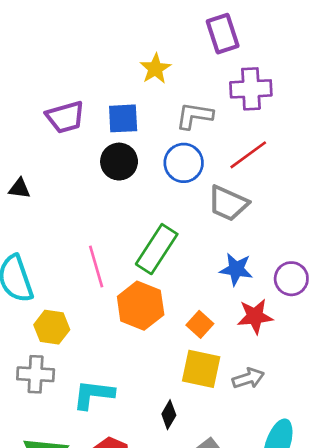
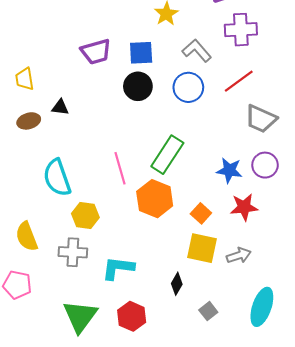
gray L-shape: (194, 116) -> (197, 51), turned 40
gray trapezoid: (228, 203) -> (261, 119), moved
purple circle: (291, 279) -> (265, 165), moved

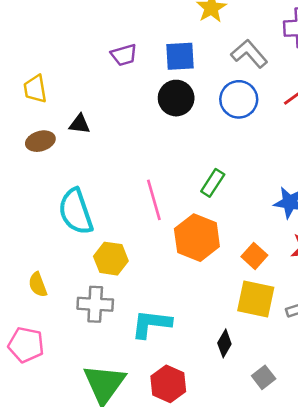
purple trapezoid: (96, 52) -> (124, 55), size x0.7
green rectangle: (167, 155) -> (213, 183), size x0.6
yellow semicircle: (27, 236) -> (38, 285), size x0.7

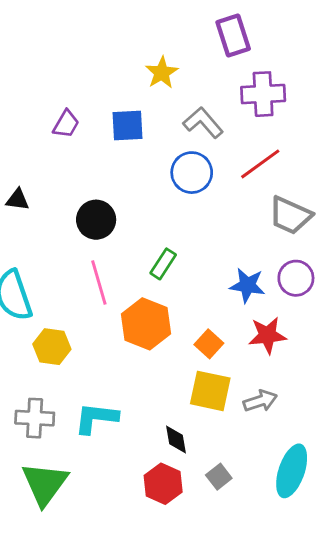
purple trapezoid: (124, 55) -> (66, 124), turned -44
black circle: (176, 98) -> (96, 220), moved
gray cross: (95, 304) -> (35, 418), moved
black diamond: (224, 343) -> (176, 439), turned -40
red hexagon: (168, 384) -> (163, 484), moved

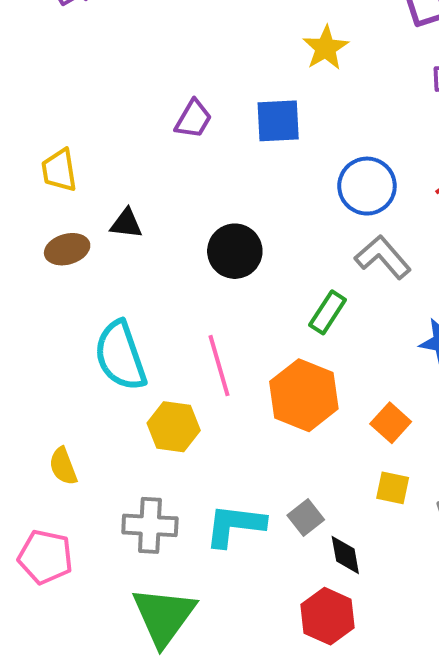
gray L-shape: (203, 123) -> (383, 257), moved
pink line: (99, 282) -> (219, 366), moved
yellow square: (210, 391) -> (393, 488), size x0.6
gray square: (219, 477) -> (306, 518), moved

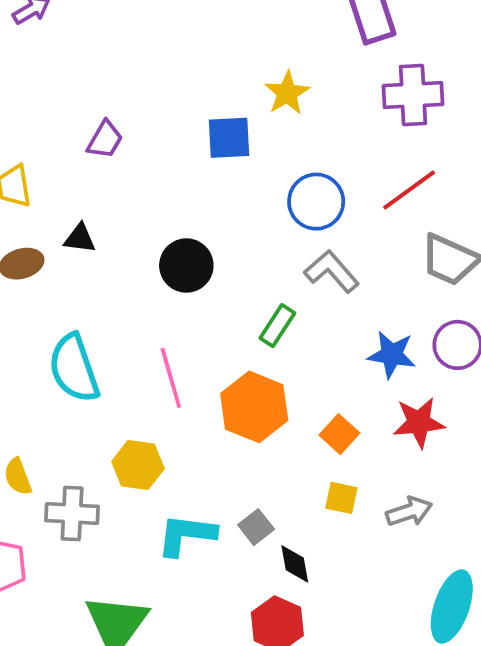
yellow star: (326, 48) -> (287, 93), moved
purple trapezoid: (193, 119) -> (105, 140), moved
yellow hexagon: (174, 427) -> (138, 465), moved
gray cross: (150, 525) -> (72, 513), moved

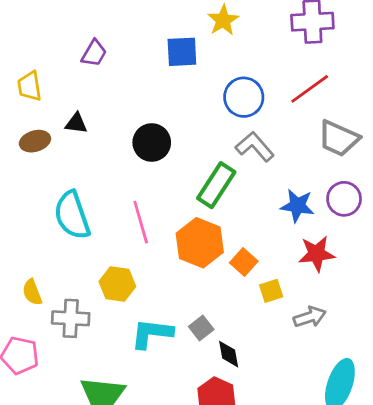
green rectangle: (277, 326) -> (216, 185), size x1.5
orange square: (339, 434) -> (244, 262), moved
yellow square: (341, 498) -> (271, 291), moved, turned -30

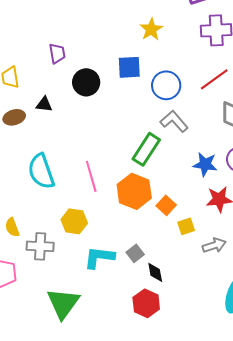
blue square: (182, 52) -> (129, 67), moved
purple trapezoid: (94, 53) -> (57, 53), turned -40
black circle: (152, 143) -> (86, 82), moved

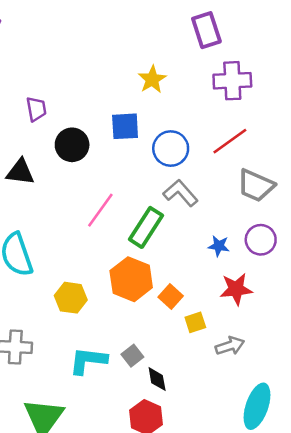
black triangle: (44, 104) -> (20, 172), size x1.4
blue star: (205, 164) -> (219, 246), size x0.7
pink line: (91, 176) -> (100, 210), moved, turned 52
yellow hexagon: (74, 221) -> (71, 298), moved

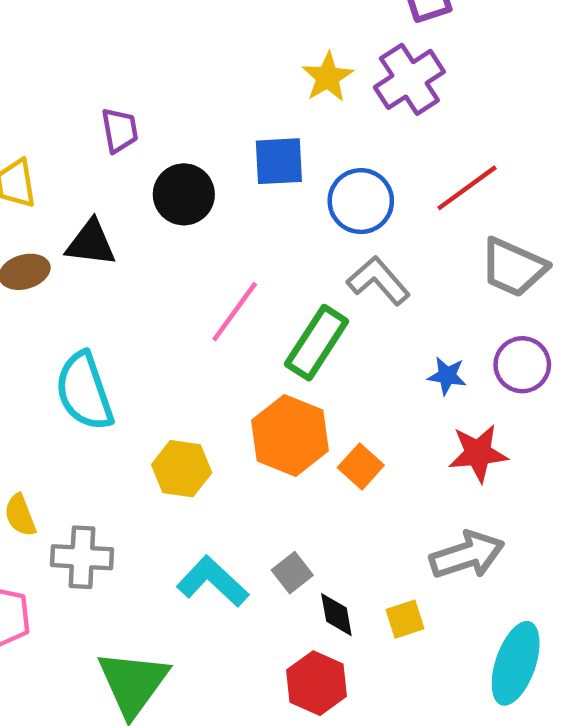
purple cross: (232, 81) -> (409, 79), moved, turned -30
yellow square: (195, 322) -> (405, 619), moved
gray arrow: (230, 346) -> (467, 555), size x1.4
cyan L-shape: (88, 361) -> (213, 581), turned 36

